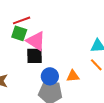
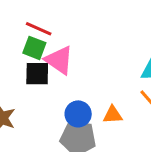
red line: (22, 20) -> (39, 29), turned 42
black square: (34, 56) -> (37, 74), moved

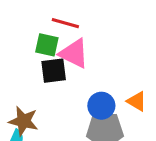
red line: (39, 29) -> (65, 23), moved
orange triangle: (113, 115) -> (137, 101), turned 42

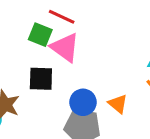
black square: (54, 71) -> (41, 79), moved

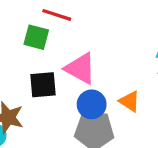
pink triangle: (65, 47) -> (80, 69), moved

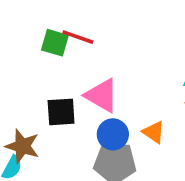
green square: (36, 37) -> (55, 43), moved

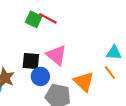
orange triangle: (154, 132) -> (84, 82), size x1.5
blue circle: (113, 134) -> (40, 76), moved

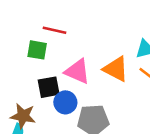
green square: (34, 19) -> (37, 50), moved
orange triangle: (84, 82) -> (116, 69), moved

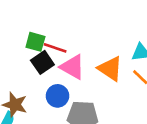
red line: (55, 30) -> (55, 48), moved
black square: (49, 87) -> (42, 62), moved, turned -30

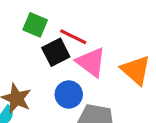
green square: (35, 42) -> (35, 25), moved

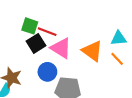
green square: (35, 25) -> (30, 26), moved

